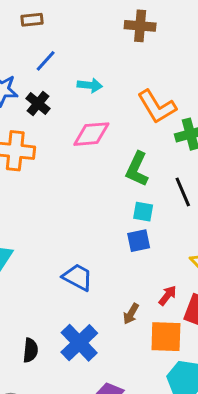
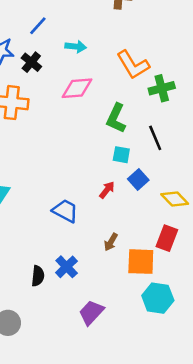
blue square: (139, 241) -> (138, 179), moved, turned -30
red arrow: (168, 295) -> (107, 190), moved
blue cross: (79, 343) -> (67, 267), size x0.7
black semicircle: (30, 350) -> (38, 276), moved

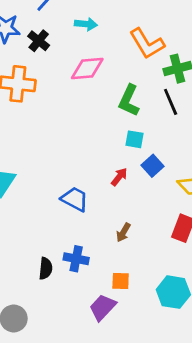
black line: (155, 138) -> (171, 102), moved
orange square: (141, 262) -> (121, 281), moved, size x0.6
blue cross: (67, 267) -> (76, 259), turned -35

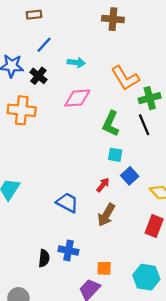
brown arrow: (123, 232) -> (106, 215), moved, size x1.5

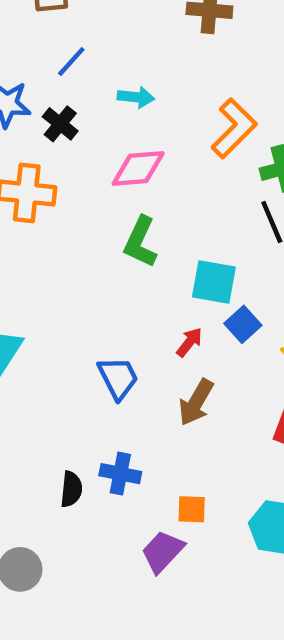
orange L-shape: (125, 78) -> (234, 128), turned -104
green L-shape: (111, 124) -> (140, 242), moved
cyan square: (115, 155) -> (214, 282), size x1.5
blue trapezoid: (67, 203) -> (118, 378), turned 35

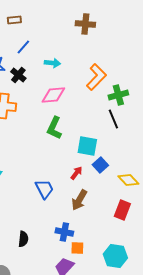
blue cross: (120, 474) -> (64, 232), moved

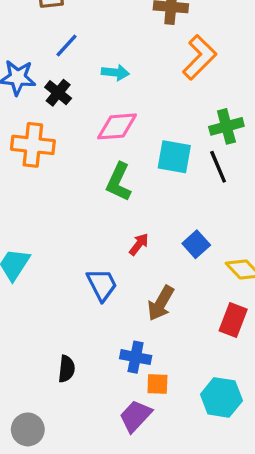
orange L-shape: (96, 77) -> (200, 57), moved
cyan square: (87, 146) -> (174, 157), moved
red arrow: (76, 173) -> (139, 244), moved

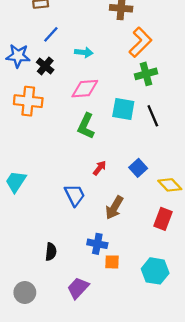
green cross: (226, 126) -> (146, 74), moved
purple trapezoid: (136, 416) -> (78, 288), moved

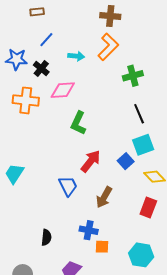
orange L-shape: (140, 42) -> (108, 47), moved
pink diamond: (85, 89) -> (63, 90), moved
cyan square: (123, 109) -> (143, 145), moved, turned -30
red arrow: (100, 168) -> (91, 161), size x1.6

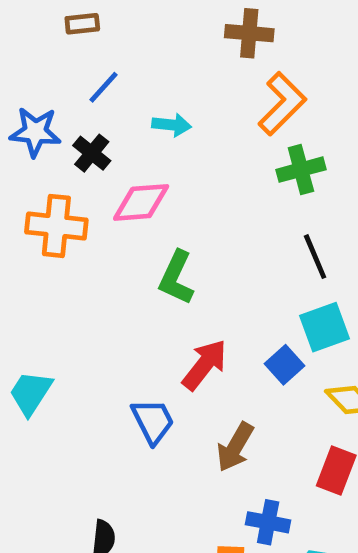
orange L-shape: (108, 47) -> (282, 104), moved
blue cross: (89, 230) -> (268, 522), moved

